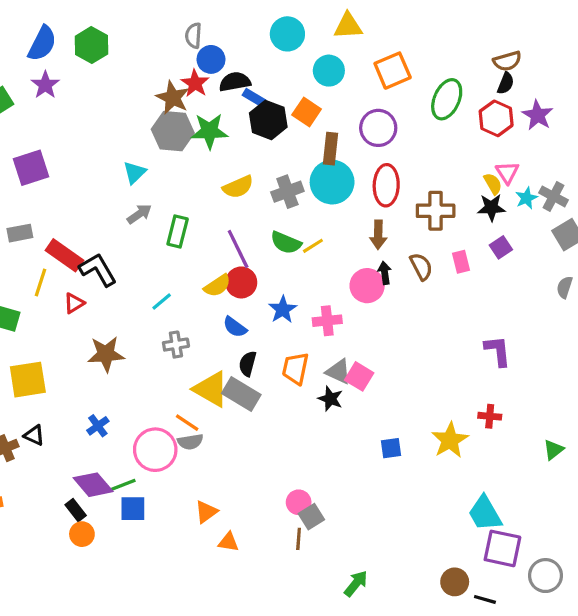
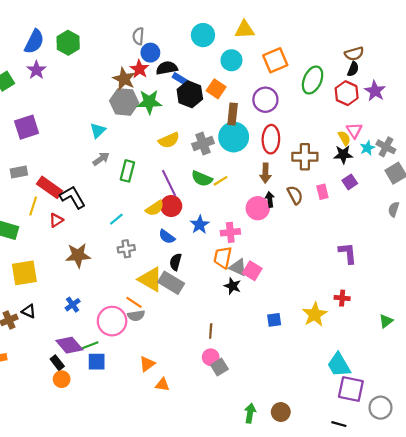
orange trapezoid: (295, 368) -> (223, 258), moved
brown line: (299, 539) -> (211, 331), moved
brown circle: (455, 582) -> (281, 412), moved
green arrow: (356, 583) -> (250, 413), turned -30

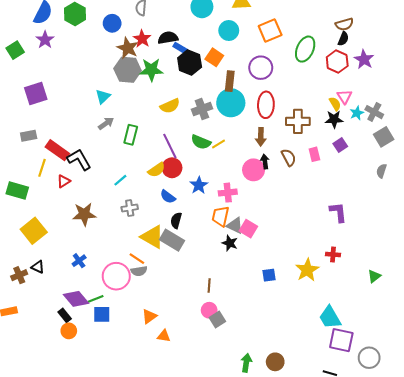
blue circle: (150, 53) -> (112, 23), moved
yellow square: (24, 273) -> (34, 231), turned -30

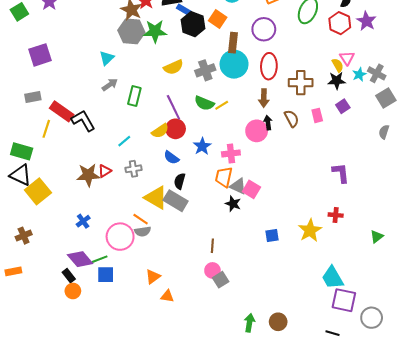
red triangle: (64, 181) -> (105, 171), moved
black triangle: (38, 267) -> (21, 175), moved, size x1.6

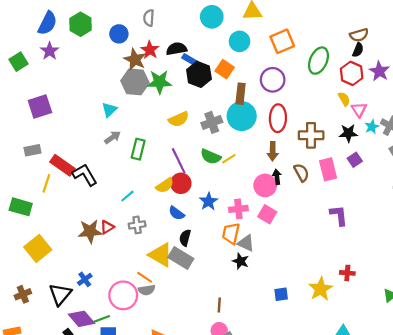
yellow semicircle: (338, 65) -> (344, 99), moved
pink rectangle: (317, 115) -> (328, 169), size x1.5
purple L-shape: (341, 173) -> (339, 215), moved
black triangle: (21, 175) -> (60, 294), moved, turned 45
pink square: (251, 189) -> (267, 214), moved

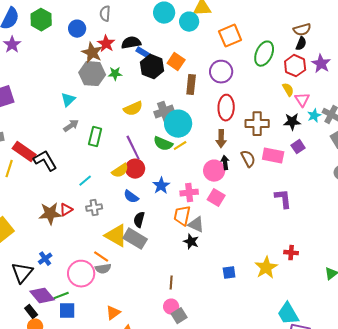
cyan circle: (240, 41) -> (189, 22), moved
green star: (159, 82) -> (115, 74), size x0.6
cyan circle: (242, 116) -> (178, 124), moved
pink rectangle: (328, 169) -> (273, 156), turned -65

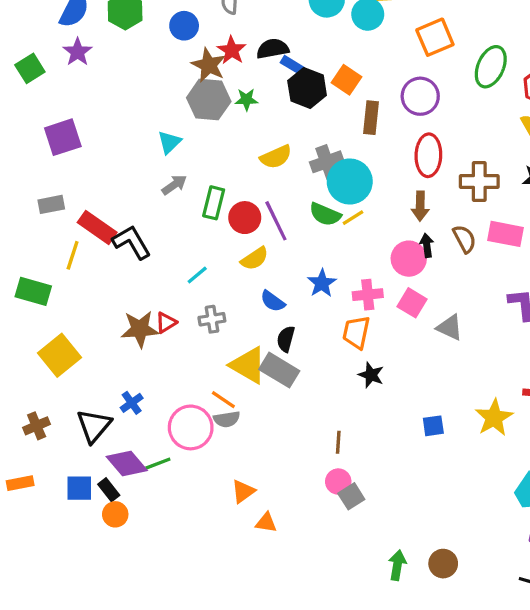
red circle: (135, 169) -> (245, 218), moved
gray triangle: (196, 225) -> (450, 327), moved
blue square: (67, 311) -> (79, 488), moved

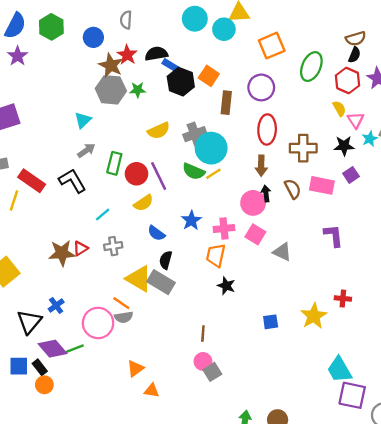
black L-shape: (132, 242) -> (72, 181), moved

